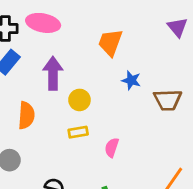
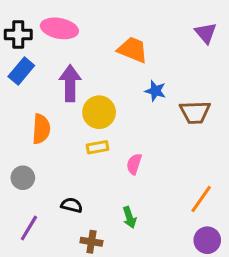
orange trapezoid: (110, 43) -> (133, 50), turned 92
yellow circle: (79, 100) -> (99, 112), size x1.4

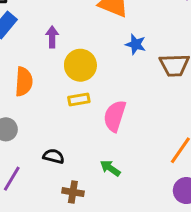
purple arrow: (70, 83) -> (52, 37), size x0.6
pink semicircle: (134, 164) -> (115, 116), size x1.5
green arrow: (130, 217) -> (110, 168), turned 144

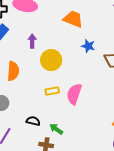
yellow rectangle: (79, 100) -> (52, 91), moved
green arrow: (110, 168) -> (56, 129), moved

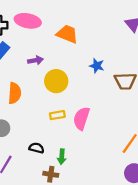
orange trapezoid: (73, 19) -> (67, 34), moved
purple arrow: (32, 41) -> (35, 60), turned 80
green arrow: (56, 129) -> (62, 157), turned -120

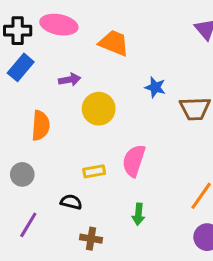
yellow rectangle: (57, 115) -> (94, 171), moved
green arrow: (62, 157) -> (138, 214), moved

